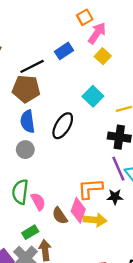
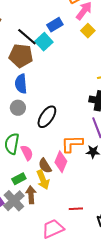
black line: (32, 66) -> (27, 37), turned 65
cyan square: (93, 96) -> (44, 42), moved
black ellipse: (63, 126) -> (47, 117), moved
yellow arrow: (95, 220) -> (43, 180), moved, turned 60

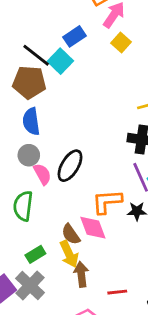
pink semicircle: (27, 153) -> (42, 174), moved
pink diamond: (61, 162) -> (93, 228), turned -40
brown arrow: (31, 195) -> (81, 274), moved

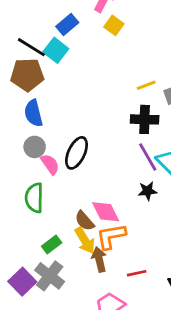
orange L-shape: (107, 202) -> (111, 236), moved

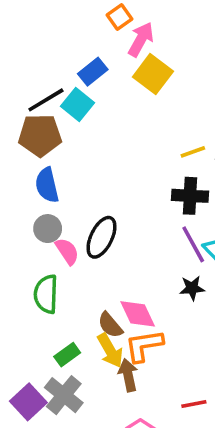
yellow square: (114, 25) -> (153, 74), size x1.5
black line: (31, 47) -> (46, 100), turned -64
red line: (137, 273) -> (194, 404), moved

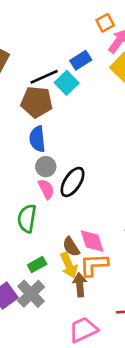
gray circle: (48, 229) -> (46, 167), moved

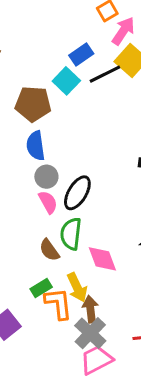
black line: (44, 77) -> (105, 74), moved
green semicircle: (27, 219) -> (71, 234), moved
brown semicircle: (71, 247) -> (49, 250), moved
orange L-shape: (94, 265) -> (58, 304), moved, turned 88
gray cross: (31, 294) -> (90, 333), moved

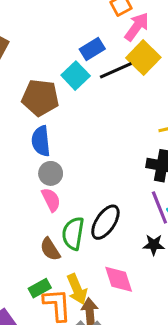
black ellipse: (77, 193) -> (105, 222), moved
pink diamond: (102, 259) -> (119, 279), moved

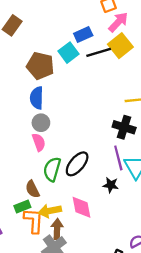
brown semicircle: (50, 249) -> (32, 189), moved
yellow arrow: (77, 289) -> (50, 211), turned 95

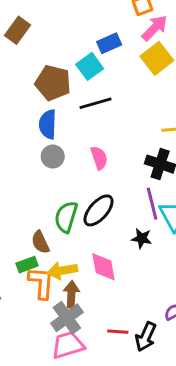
black line: (99, 52) -> (96, 103), moved
pink semicircle: (39, 142) -> (99, 158), moved

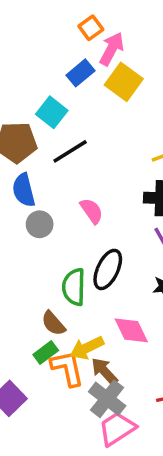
blue rectangle: (109, 43) -> (80, 73), moved
brown arrow: (71, 294) -> (104, 371), turned -30

